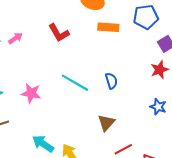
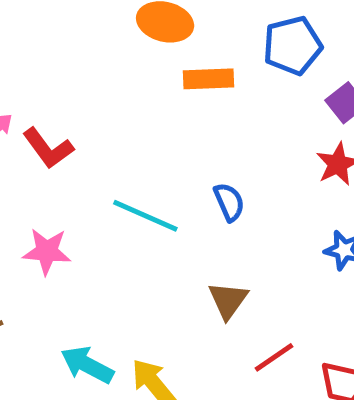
red L-shape: (59, 33) -> (48, 148), moved

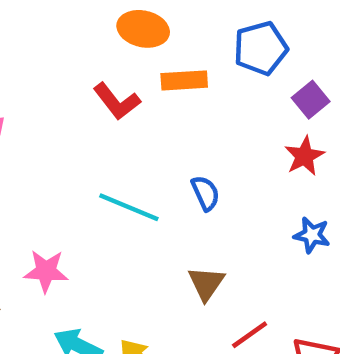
red L-shape: (48, 148) -> (117, 101), moved
pink star: (47, 251) -> (46, 271), moved

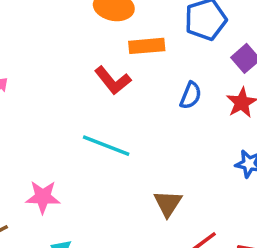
red L-shape: (117, 101) -> (113, 80), moved
blue semicircle: (205, 193) -> (191, 95), moved, turned 48

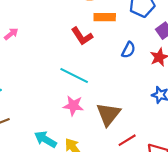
pink star: (43, 197) -> (73, 106), moved
brown triangle: (168, 203) -> (108, 114), size x1.4

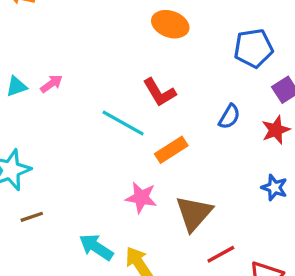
orange rectangle: (105, 17) -> (171, 150), moved, turned -36
cyan line: (74, 76) -> (123, 123), moved

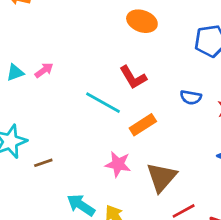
blue semicircle: (229, 117) -> (191, 97), turned 70
brown line: (32, 217) -> (43, 163), moved

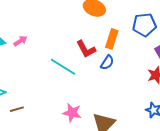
blue semicircle: (191, 97) -> (107, 62), moved, turned -70
orange rectangle: (143, 125) -> (112, 39), moved, turned -42

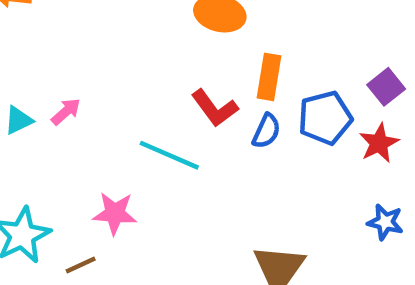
blue pentagon: (144, 25) -> (325, 118), moved
pink star: (72, 113) -> (115, 213), moved

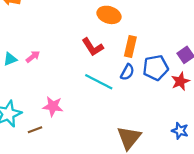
red L-shape: (215, 108) -> (93, 47), moved
cyan line: (169, 155) -> (99, 82), moved
blue star: (385, 222) -> (180, 131), moved

